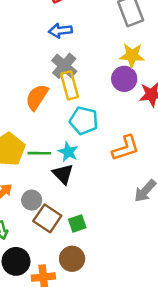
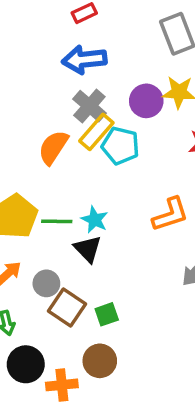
blue arrow: (60, 31) -> (84, 60), size x1.4
purple circle: (124, 79) -> (146, 101), moved
yellow rectangle: (69, 85) -> (96, 132), turned 56
cyan pentagon: (84, 121) -> (120, 146), moved

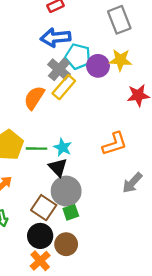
cyan pentagon: (120, 146) -> (78, 56), moved
gray circle: (46, 283) -> (66, 191), moved, size x1.6
black circle: (26, 364) -> (40, 236), moved
orange cross: (62, 385) -> (40, 261), turned -36

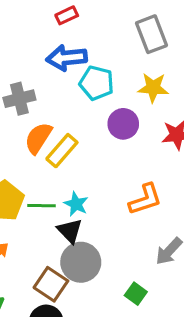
purple circle: (98, 66) -> (123, 124), moved
gray cross: (59, 69) -> (19, 99), moved, turned 35
yellow rectangle: (64, 87) -> (62, 151), moved
green square: (71, 212) -> (136, 294), moved, turned -35

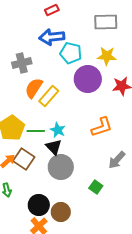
gray rectangle: (152, 34) -> (106, 22), turned -70
purple circle: (123, 124) -> (88, 79), size x1.4
brown square: (51, 284) -> (24, 159), moved

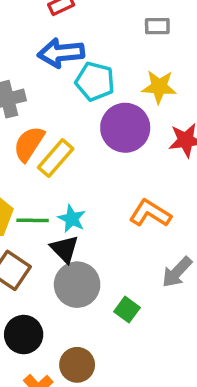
gray rectangle: (106, 22) -> (157, 26), size x0.6
orange L-shape: (102, 127) -> (150, 213), turned -130
green square: (96, 187) -> (127, 310), moved
black circle: (39, 205) -> (24, 335), moved

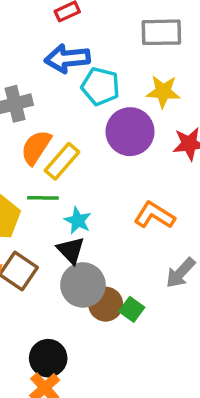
gray rectangle: (157, 26) -> (161, 32), size x1.6
green line: (33, 220) -> (43, 198), moved
black circle: (24, 335) -> (48, 358), moved
brown circle: (77, 365) -> (106, 304), moved

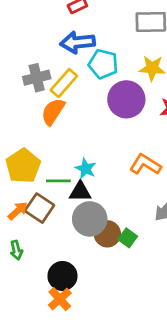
yellow rectangle: (62, 161) -> (64, 83), moved
green line: (43, 198) -> (58, 181), moved
black triangle: (71, 250) -> (80, 192), turned -45

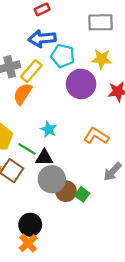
cyan star: (86, 169) -> (49, 129), moved
green line: (58, 181) -> (27, 149), turned 30

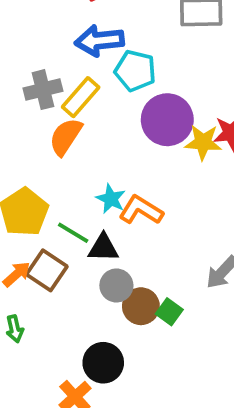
yellow star: (102, 59) -> (203, 142), moved
orange L-shape: (96, 136) -> (141, 210), moved
gray circle: (52, 179) -> (116, 285), size x0.7
black circle: (30, 225) -> (103, 363), moved

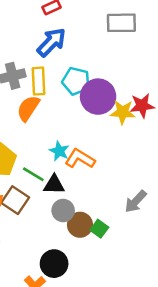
blue arrow: (99, 41) -> (51, 42), turned 140
cyan pentagon: (135, 71) -> (76, 81), moved
yellow rectangle: (81, 97) -> (39, 81), turned -44

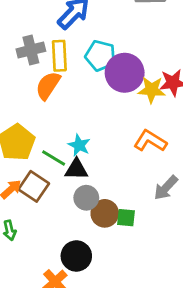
cyan star: (59, 151) -> (79, 145), moved
orange L-shape: (80, 159) -> (150, 141), moved
green square: (99, 229) -> (126, 218), turned -30

